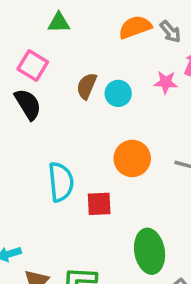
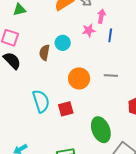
brown semicircle: (87, 86) -> (44, 53), moved

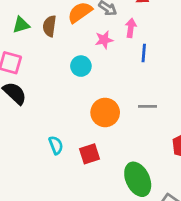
pink star: (89, 30) -> (104, 40), moved
brown semicircle: (44, 53) -> (50, 26), moved
cyan semicircle: (41, 101) -> (56, 145), size x0.6

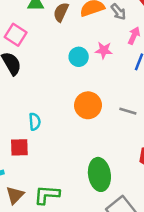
pink star: (104, 40) -> (104, 50), moved
red square: (90, 154) -> (19, 147), moved

